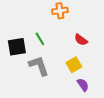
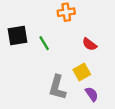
black square: (17, 47) -> (18, 35), moved
gray L-shape: (39, 66) -> (57, 87), moved, turned -145

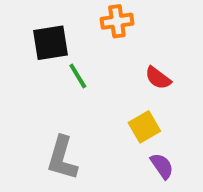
black square: (18, 35) -> (50, 43), moved
gray L-shape: (57, 87) -> (62, 158), moved

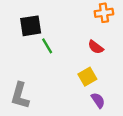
orange cross: (117, 21) -> (104, 13), moved
gray L-shape: (62, 158) -> (20, 96), moved

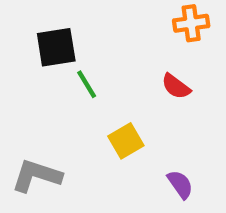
yellow square: (87, 77) -> (126, 141), moved
gray L-shape: (20, 96) -> (37, 176), turned 92

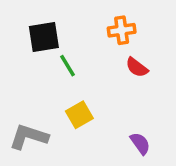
orange cross: (191, 23) -> (122, 30), moved
yellow square: (126, 141) -> (79, 115), moved

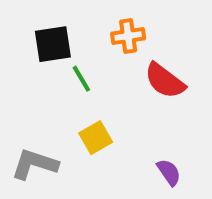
orange cross: (122, 30) -> (128, 36), moved
red semicircle: (137, 67) -> (165, 81), size x1.5

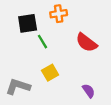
orange cross: (128, 36) -> (59, 14), moved

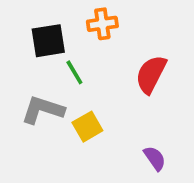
red semicircle: (86, 43) -> (151, 74), turned 80
gray L-shape: (18, 87) -> (43, 110), moved

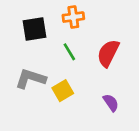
green line: (74, 72) -> (69, 52), moved
purple semicircle: (155, 158) -> (111, 103), moved

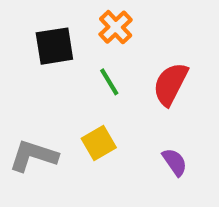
orange cross: (73, 17) -> (116, 27), turned -35
gray L-shape: (31, 79) -> (33, 156), moved

